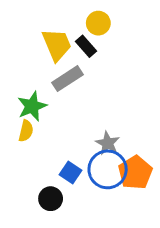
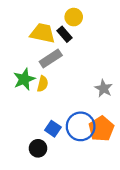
yellow trapezoid: (57, 45) -> (43, 33), turned -55
yellow semicircle: (26, 131) -> (43, 84), moved
gray star: (108, 143) -> (104, 88), moved

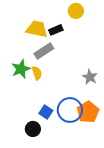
yellow circle: (74, 17) -> (76, 11), moved
black rectangle: (64, 34) -> (56, 30), turned -72
yellow semicircle: (43, 84) -> (37, 73), turned -32

